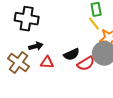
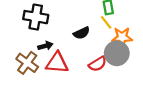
black semicircle: (72, 54) -> (82, 33), moved
red triangle: (47, 63) -> (57, 63), size x1.6

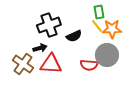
black cross: (36, 17) -> (49, 25), moved, turned -30
orange star: (122, 37) -> (112, 29), moved
red semicircle: (98, 64) -> (89, 65), turned 36

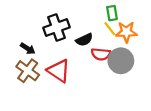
black arrow: (40, 48) -> (28, 49), moved, turned 48
red triangle: (51, 64) -> (59, 71), turned 30
red semicircle: (89, 65) -> (101, 54), moved

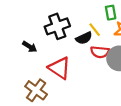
yellow line: (110, 29) -> (95, 30), moved
brown cross: (28, 71) -> (36, 90), moved

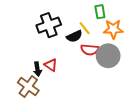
black arrow: (30, 47) -> (37, 69), moved, turned 48
red triangle: (59, 68) -> (51, 65), size x0.6

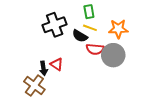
green rectangle: (100, 12) -> (89, 12), moved
yellow line: (85, 28) -> (90, 28), turned -32
black semicircle: (74, 36) -> (80, 36), turned 56

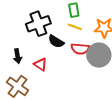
black semicircle: (80, 36) -> (56, 41), moved
black arrow: (43, 68) -> (17, 56), moved

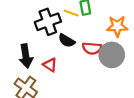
yellow line: (75, 27) -> (71, 13), moved
black arrow: (17, 56) -> (26, 56), size x1.5

